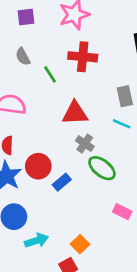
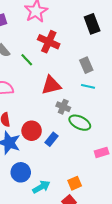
red cross: (83, 57) -> (49, 42), turned 30
pink rectangle: (122, 212) -> (102, 152), turned -32
orange square: (80, 244) -> (75, 183), turned 32

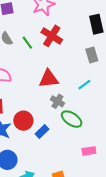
green line: (27, 60) -> (27, 43), moved
gray rectangle: (86, 65) -> (92, 55), moved
cyan line: (88, 86) -> (84, 85), turned -56

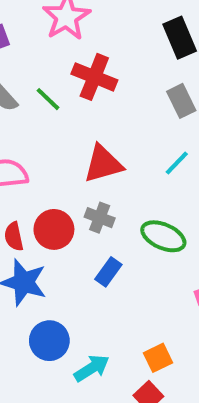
gray cross: (57, 101) -> (100, 218), moved
red circle: (23, 121) -> (54, 229), moved

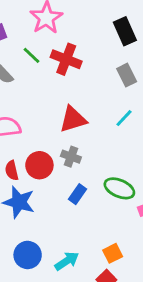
green line: (48, 99) -> (32, 55), moved
green ellipse: (163, 236) -> (119, 188), moved
blue circle: (49, 341) -> (28, 255), moved

